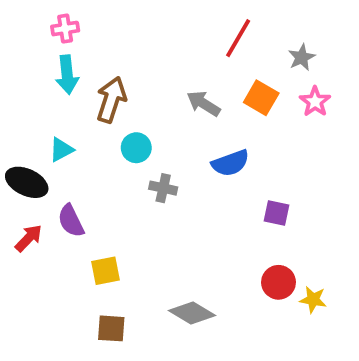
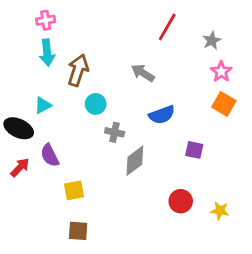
orange square: (261, 98) -> (224, 104), moved
red circle: (279, 282) -> (181, 201), moved
gray diamond: (192, 313) -> (135, 161), moved, turned -68

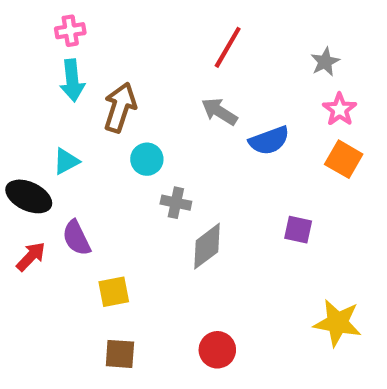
red line: (167, 27) -> (228, 47), moved
blue semicircle: (162, 115) -> (269, 141), moved
red circle: (181, 201) -> (217, 350), moved
yellow star: (220, 211) -> (338, 323), size x1.6

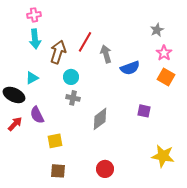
red line: (228, 47) -> (85, 42), moved
gray arrow: (219, 112) -> (106, 54), turned 42
gray cross: (176, 203) -> (73, 98), moved

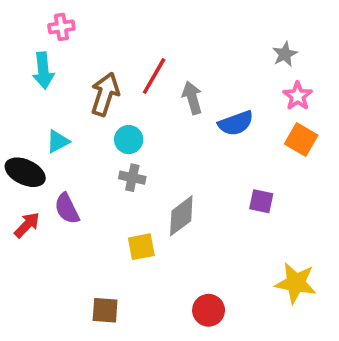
cyan arrow: (35, 39) -> (43, 71), moved
yellow square: (55, 141) -> (141, 247), moved
red circle: (105, 169) -> (209, 310), moved

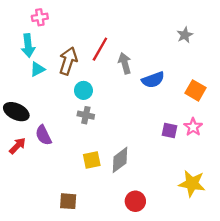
pink star: (298, 96) -> (193, 127), moved
cyan triangle: (58, 141) -> (37, 69), moved
gray diamond: (181, 216) -> (120, 160), moved

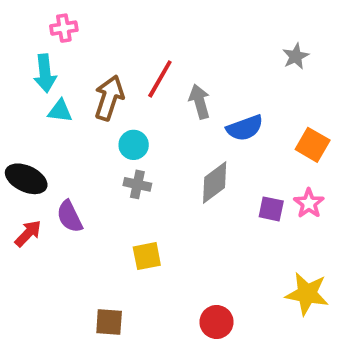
cyan triangle: (37, 69) -> (60, 111), turned 35
gray diamond: (120, 160) -> (215, 183), moved

